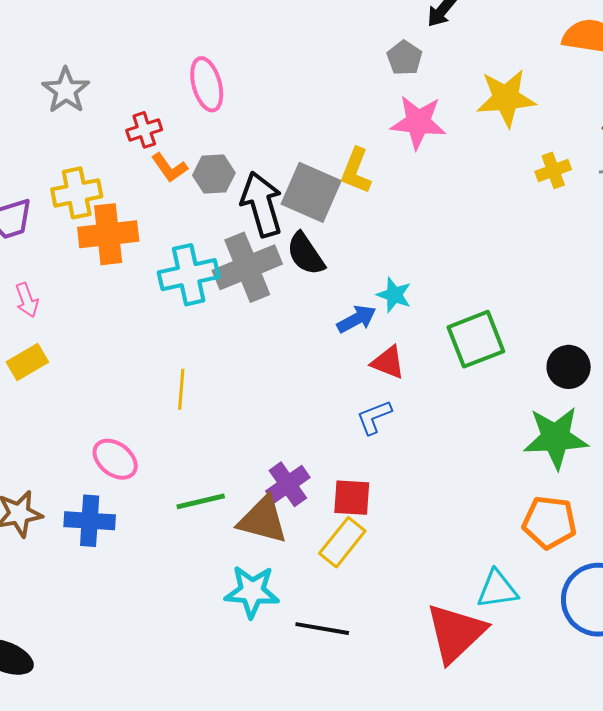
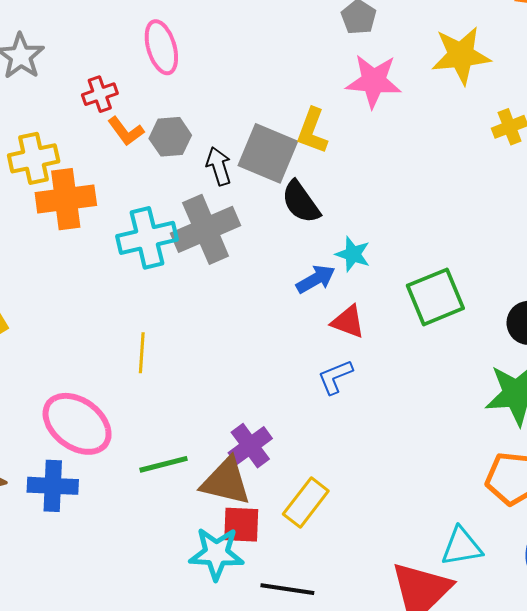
black arrow: (262, 204) -> (219, 166), size x0.6
black semicircle: (306, 254) -> (301, 202), moved
pink ellipse: (115, 459) -> (77, 424), size x1.5
red square: (352, 498) -> (241, 525), moved

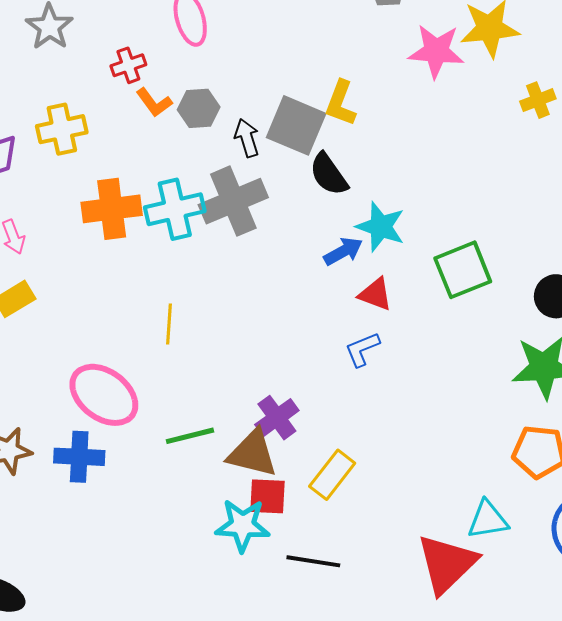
pink star: (374, 81) -> (436, 51), moved
orange cross: (66, 199) -> (112, 209), moved
cyan star: (353, 254) -> (381, 227), size x1.4

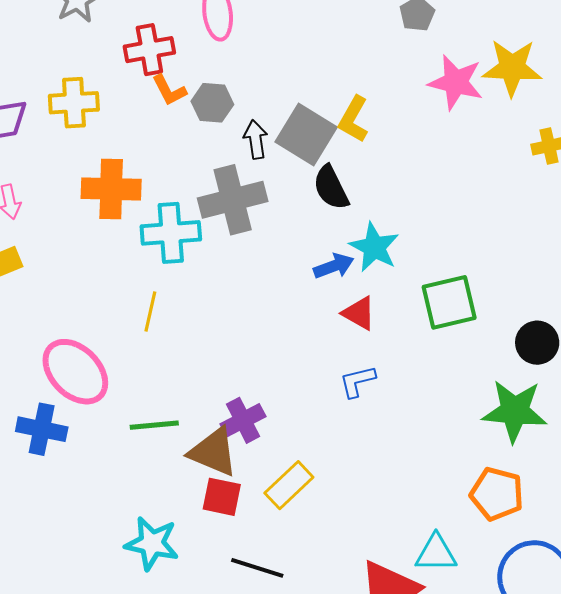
red cross: (128, 65) -> (149, 50), size x1.4
cyan cross: (175, 209) -> (171, 233), moved
blue L-shape: (362, 349) -> (357, 381), moved
cyan star: (243, 525) -> (152, 543), moved

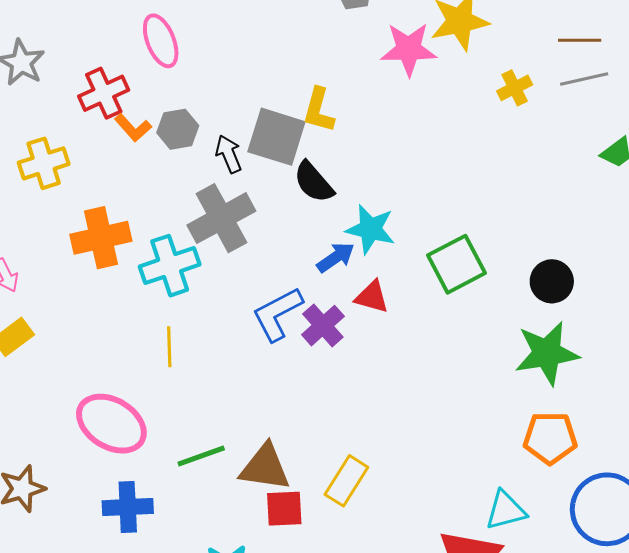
blue L-shape: (357, 381) -> (277, 314), moved, size x1.5
purple cross: (243, 420) -> (323, 326), moved
blue cross: (42, 429) -> (128, 507), moved

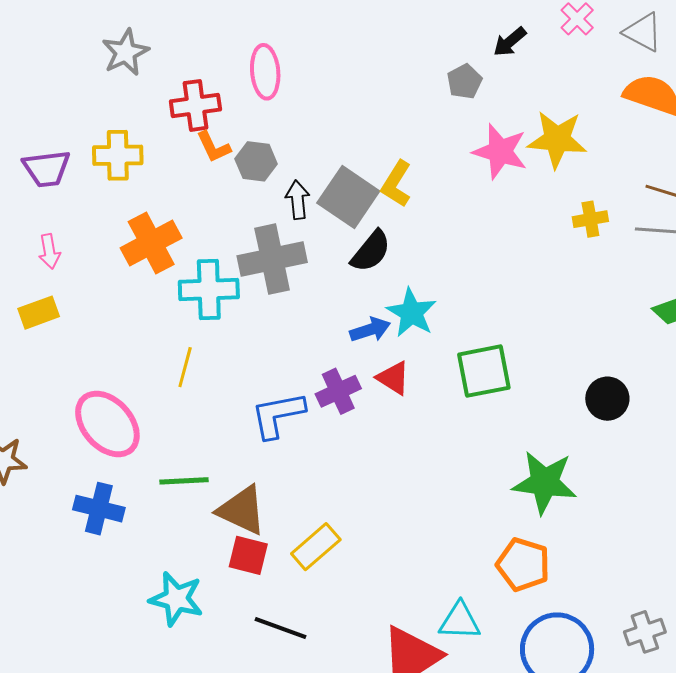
black semicircle: (314, 182) -> (371, 251), turned -117
orange cross: (101, 238) -> (151, 243), turned -32
black circle: (552, 281) -> (607, 399), moved
blue L-shape: (277, 314) -> (278, 415), moved

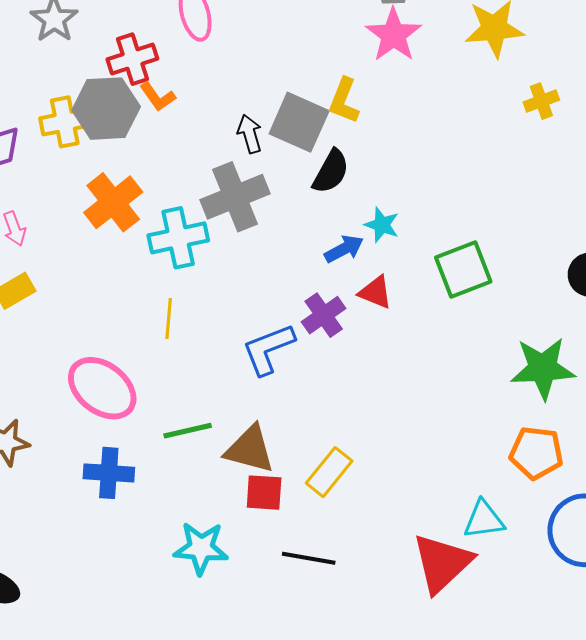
pink star: (500, 151) -> (394, 35), moved, turned 30
gray hexagon: (256, 161) -> (106, 109), moved, size x1.6
cyan star: (412, 313) -> (382, 225), size x0.7

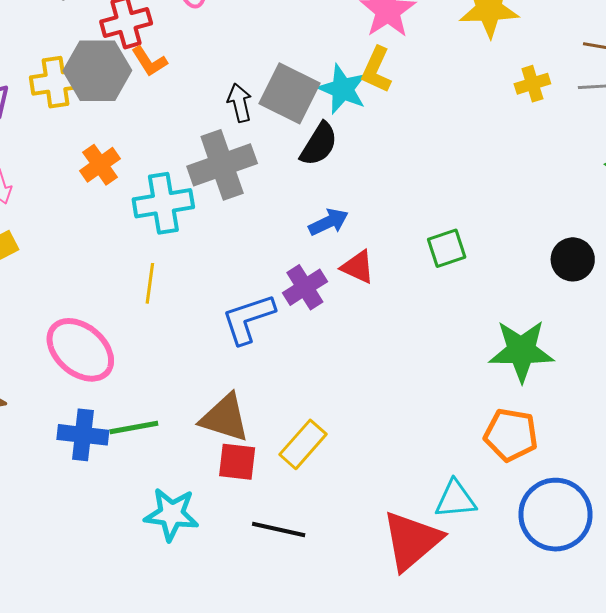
yellow L-shape: (344, 101) -> (376, 70), moved
orange cross: (113, 202) -> (100, 165), size x0.7
cyan star: (382, 225) -> (343, 89), moved, size x1.4
green square: (463, 269) -> (447, 248), size x0.7
green line: (188, 431) -> (134, 427), moved

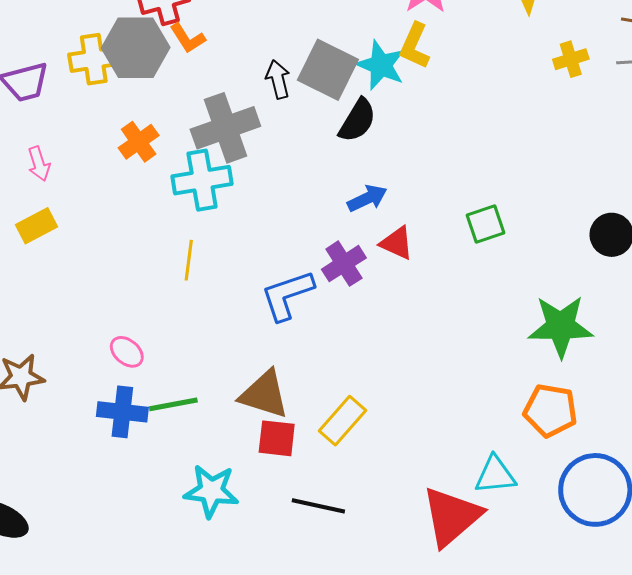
gray cross: (222, 165) -> (225, 128), moved
pink ellipse: (80, 350) -> (127, 352), moved, size x0.5

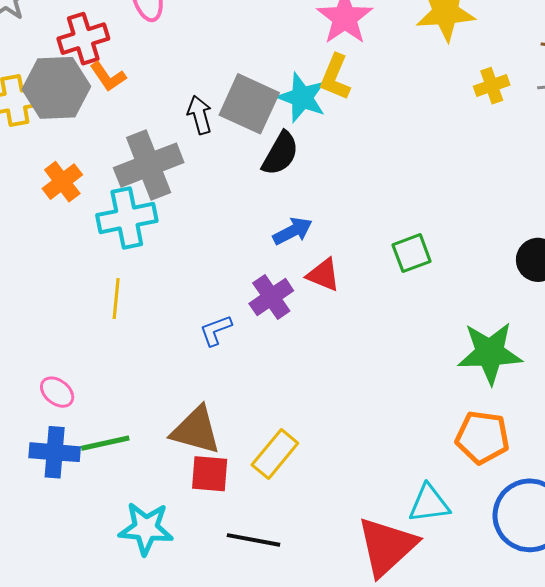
blue L-shape: (287, 295) -> (216, 330), size x0.6

